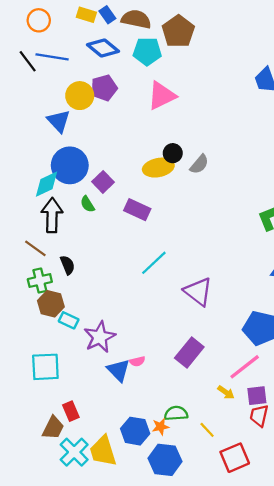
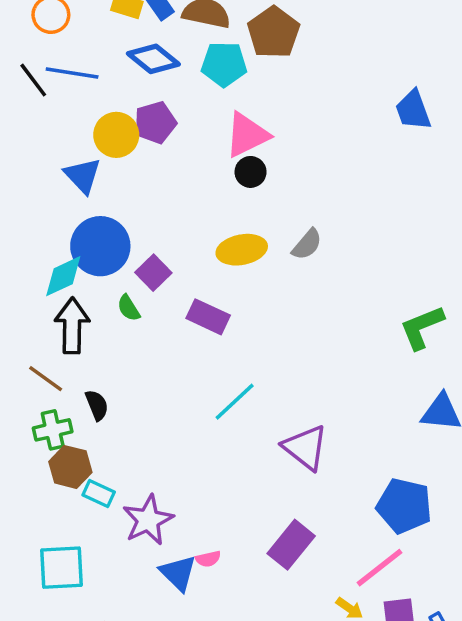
black circle: (173, 153) -> (251, 172), moved

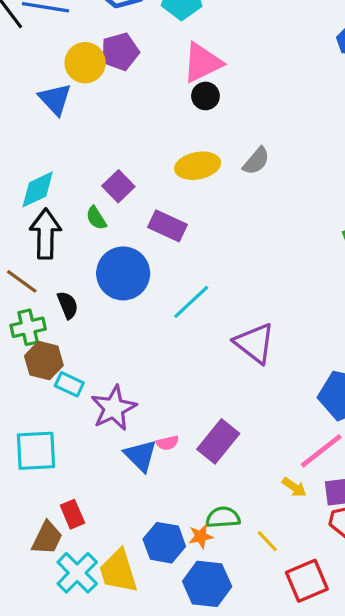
blue circle: (100, 246) -> (123, 273), moved
purple rectangle: (291, 545) -> (218, 441), moved

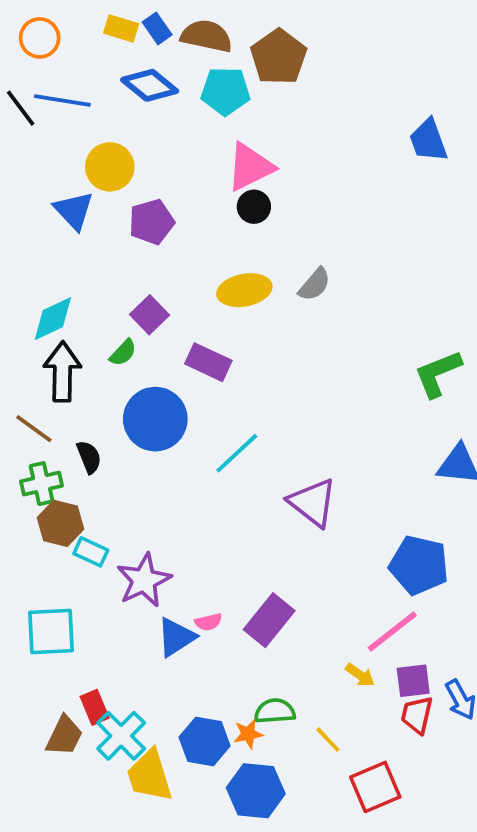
purple pentagon: (120, 52) -> (151, 222), moved
green semicircle: (96, 218) -> (123, 353), turned -105
blue triangle: (141, 456) -> (176, 637), turned 42
cyan cross: (77, 573) -> (121, 736), moved

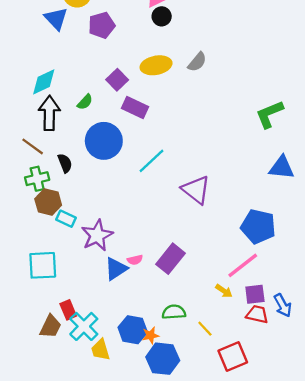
purple square: (150, 315) -> (117, 80), moved
red trapezoid: (417, 715) -> (257, 314), turned 90
orange star: (248, 734) -> (150, 335), moved
yellow trapezoid: (150, 776) -> (100, 350), size x0.7

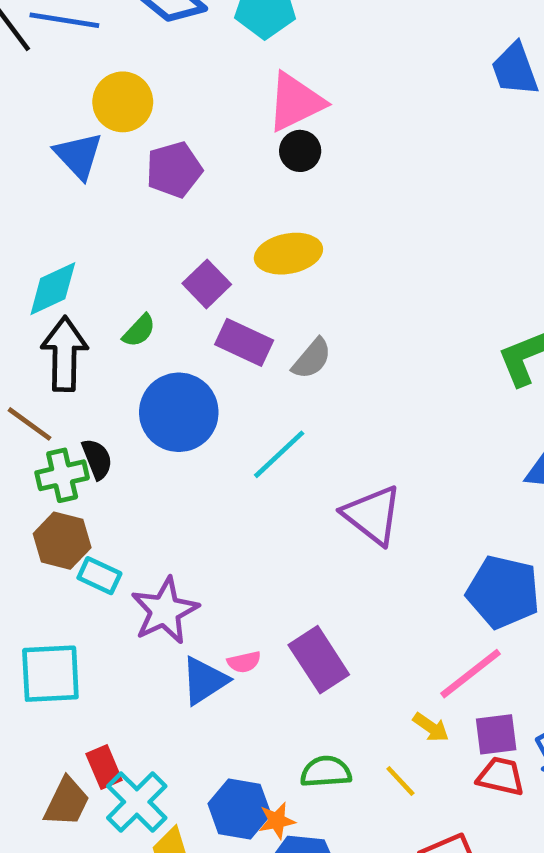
gray semicircle: (197, 62) -> (312, 359), moved
green cross: (37, 179) -> (62, 475), moved
purple rectangle: (170, 259) -> (319, 660), turned -72
yellow line: (205, 329) -> (400, 781), moved

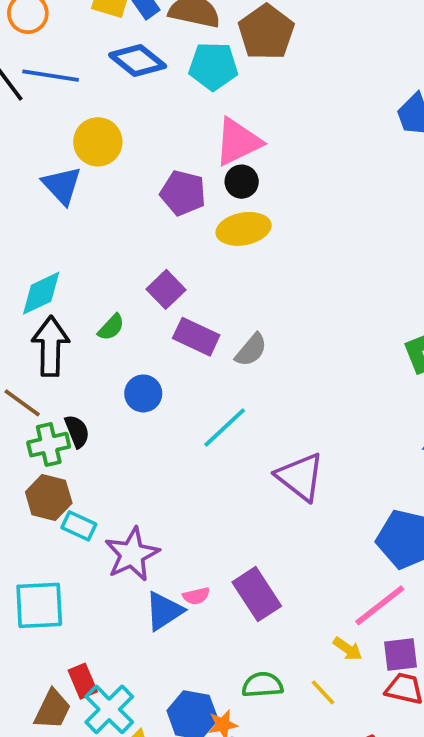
purple pentagon: (174, 170) -> (183, 193), moved, turned 30
yellow ellipse: (288, 254) -> (244, 229), moved
blue circle: (179, 412) -> (143, 393), size x0.6

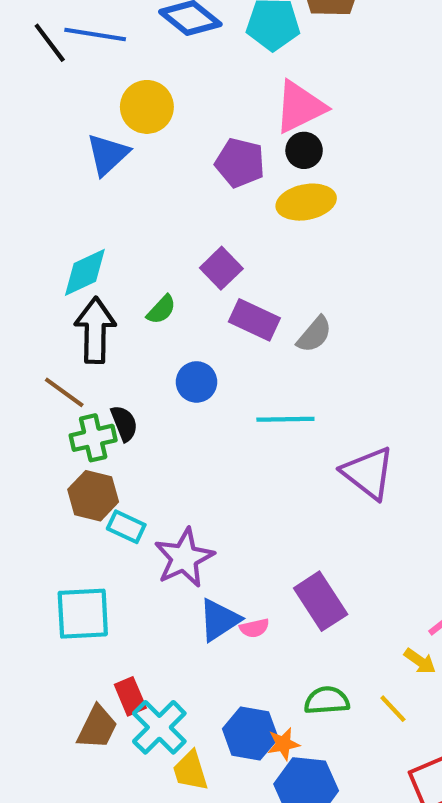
blue triangle: (62, 185) -> (108, 154), turned 30
cyan line: (225, 428) -> (285, 419), turned 42
pink semicircle: (196, 596) -> (254, 628), moved

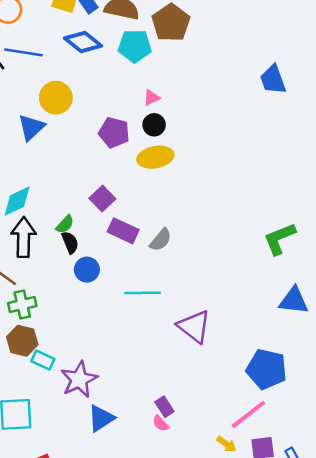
pink triangle: (300, 107) -> (152, 98), size x0.5
black semicircle: (124, 423) -> (70, 242), moved
purple rectangle: (321, 601) -> (164, 407), size x0.6
pink semicircle: (254, 628) -> (161, 423), moved, turned 60

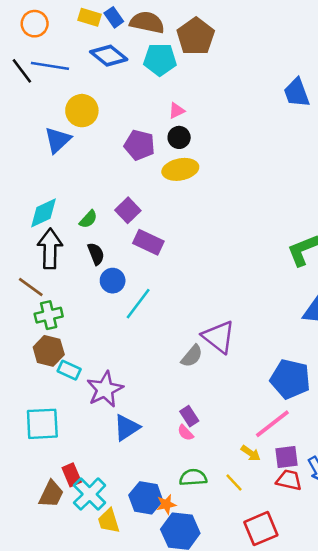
green semicircle: (65, 224) -> (88, 219), moved
gray semicircle: (161, 240) -> (192, 356), moved
cyan line: (142, 293) -> (138, 304), moved, turned -52

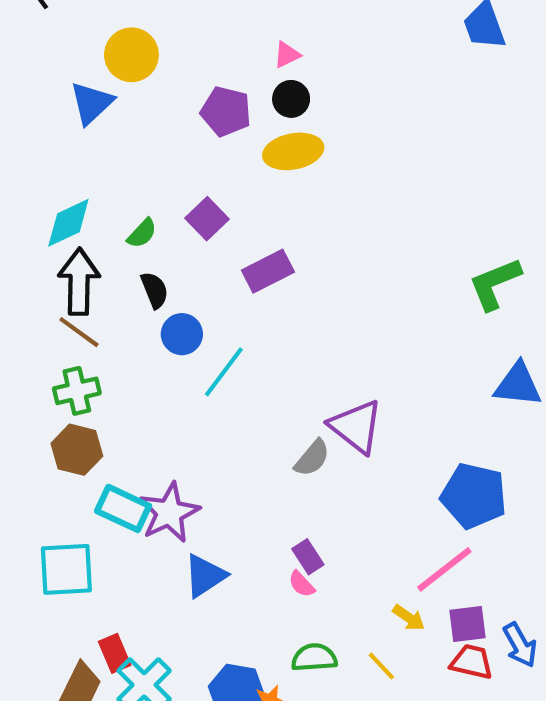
purple rectangle: (148, 242) -> (268, 271), moved, turned -52
brown line: (31, 287) -> (79, 332), moved
cyan rectangle: (69, 370) -> (123, 508), moved, size x1.4

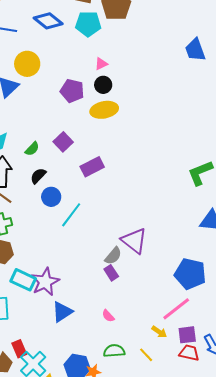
black semicircle: (155, 290) -> (38, 176), turned -114
purple rectangle: (308, 557) -> (111, 273), moved

